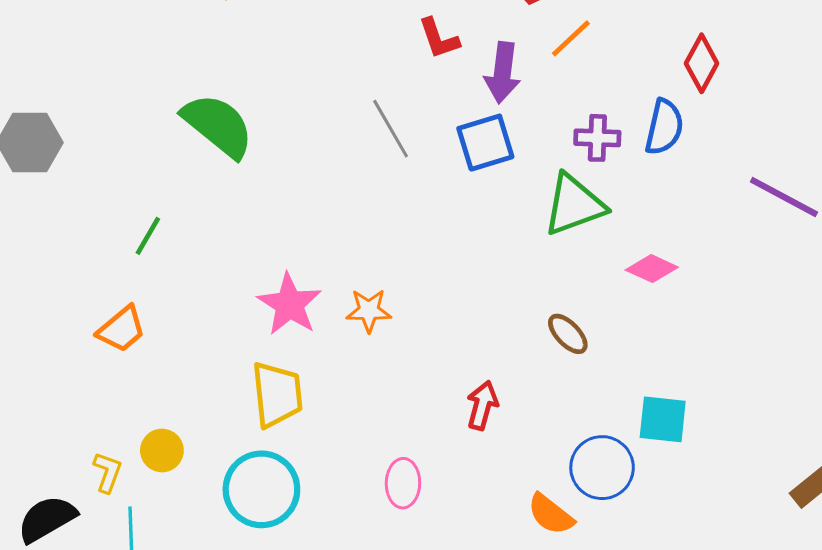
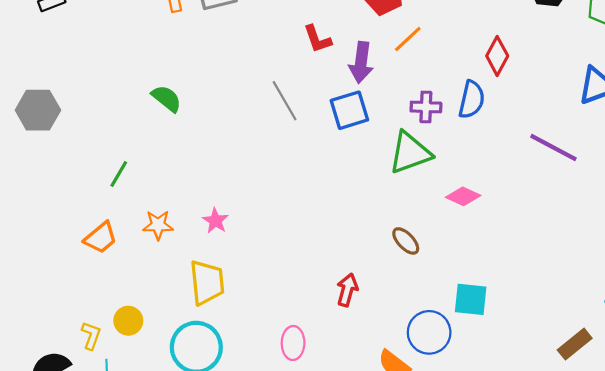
green semicircle: (218, 125) -> (167, 99), size x0.6
pink star: (289, 304) -> (215, 221), size x0.6
orange star: (369, 311) -> (158, 225), moved

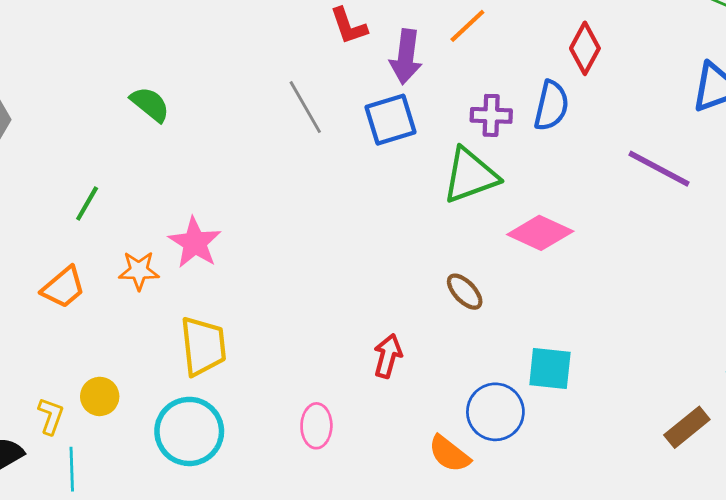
pink diamond: (463, 196) -> (540, 233), size x1.4
pink star: (215, 221) -> (195, 243), moved, size x1.5

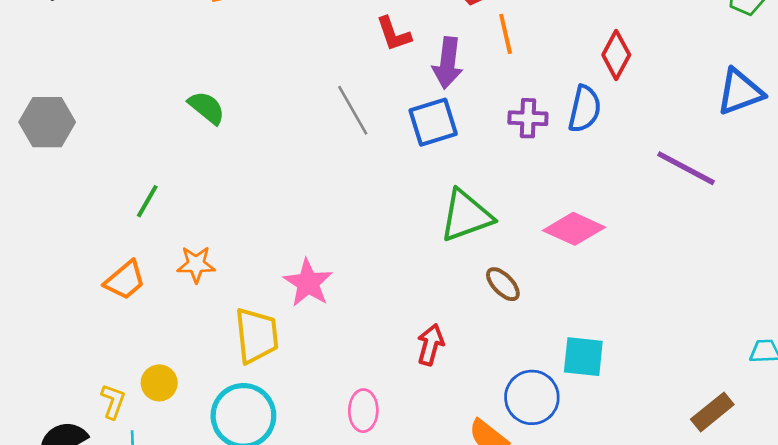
orange line: (467, 26) -> (506, 34), turned -60
green triangle: (470, 176) -> (466, 216), moved
pink star: (195, 243) -> (308, 283), moved

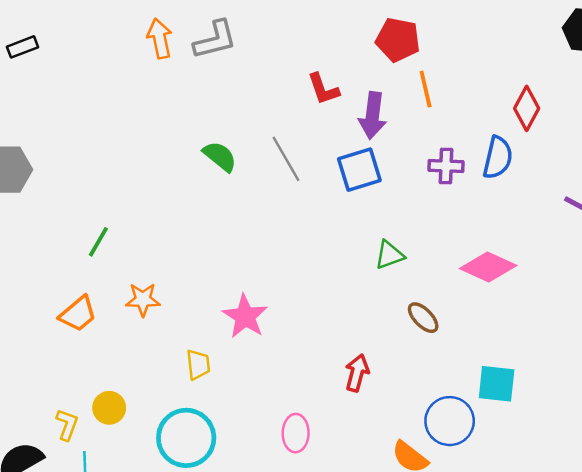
green semicircle: (207, 108) -> (220, 156), moved
green triangle: (466, 216) -> (389, 255), size x0.6
yellow trapezoid: (257, 335) -> (198, 365), size x0.6

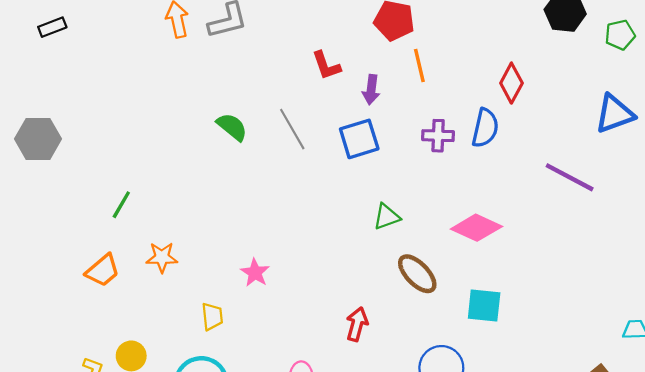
purple arrow: (373, 115) -> (371, 90), size x0.7
pink star: (245, 316) -> (255, 273), size x0.7
brown ellipse: (423, 318) -> (417, 274), size x1.4
cyan square: (497, 384) -> (484, 306), moved

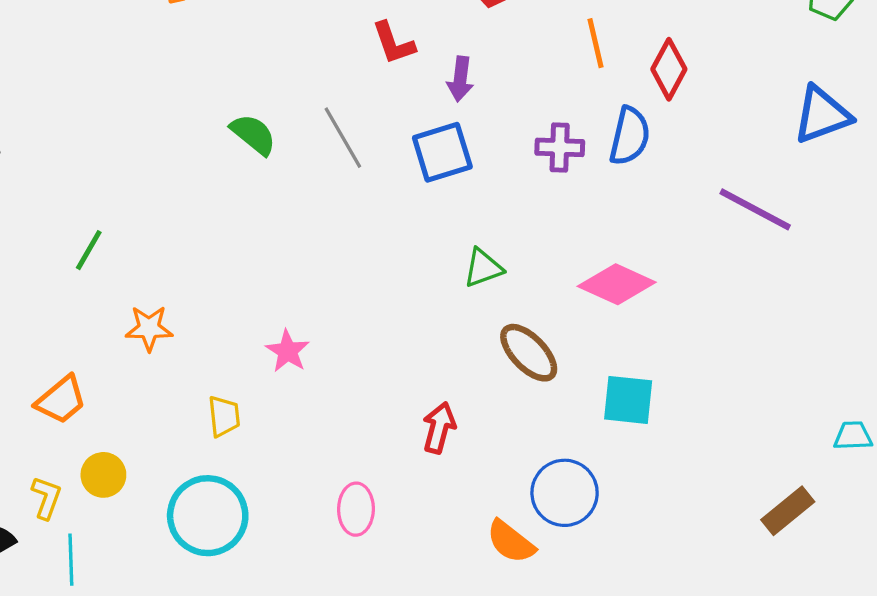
orange line: (419, 65) -> (595, 43), moved
orange trapezoid: (103, 270) -> (61, 400), moved

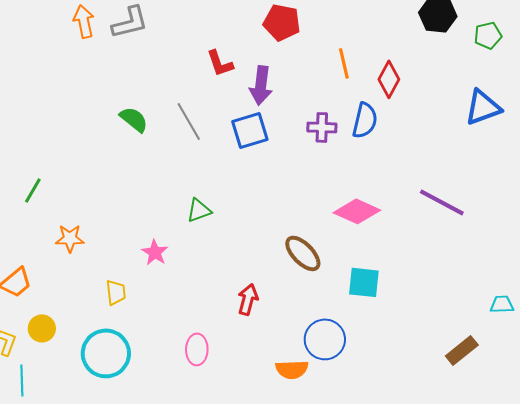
purple arrow: (460, 79) -> (261, 85), size x1.4
purple line: (755, 209) -> (442, 202), moved
green triangle: (483, 268) -> (199, 210), moved
orange semicircle: (511, 542) -> (292, 369), turned -40

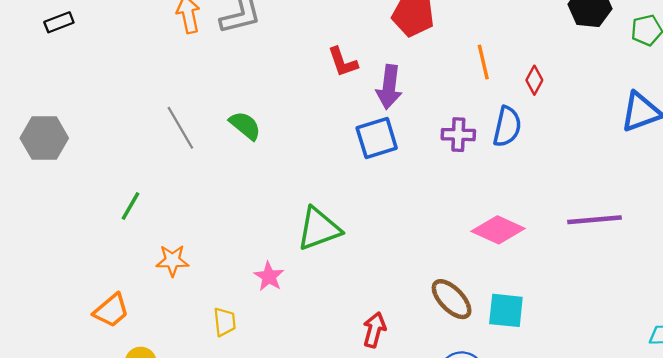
red diamond: (389, 79) -> (534, 80), size x0.7
gray line: (189, 121) -> (180, 128), moved
purple line: (442, 202) -> (594, 220), turned -33
green triangle: (199, 210) -> (319, 229), size x1.6
brown ellipse: (303, 253) -> (452, 299), moved

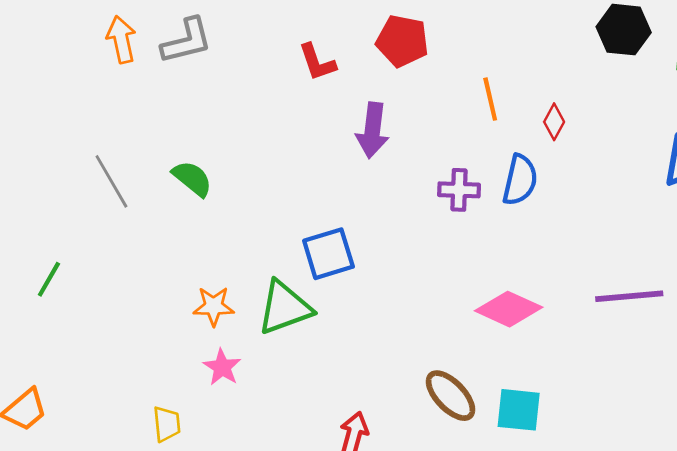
red L-shape: (343, 62) -> (317, 62), moved
blue square: (377, 138) -> (328, 254), moved
orange star: (172, 261) -> (214, 306), moved

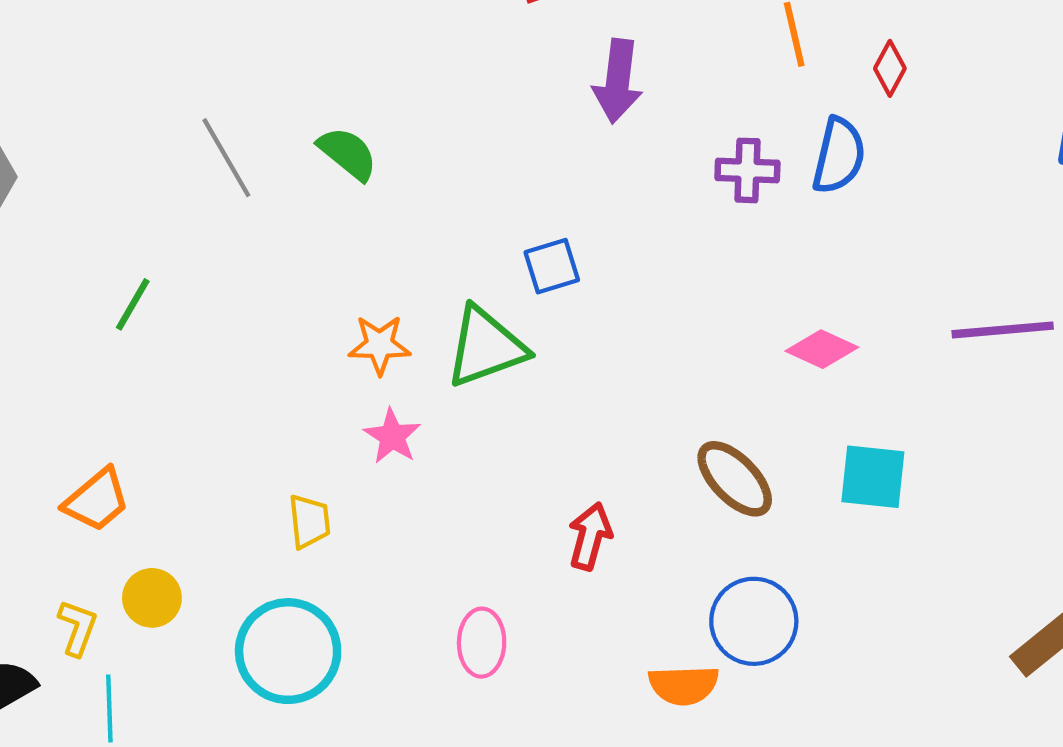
blue square: (328, 254) -> (552, 266), size x0.7
pink diamond: (509, 309) -> (822, 349), size x0.7
cyan square: (519, 410) -> (873, 477), moved

